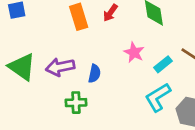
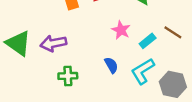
blue semicircle: (94, 74) -> (111, 65), moved, turned -42

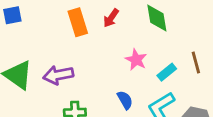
brown line: (173, 32) -> (196, 62), turned 42

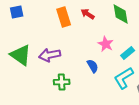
red arrow: (111, 18) -> (88, 14), turned 88
blue semicircle: (125, 100) -> (93, 66), moved

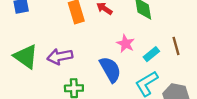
blue semicircle: (93, 66) -> (110, 69), size x1.6

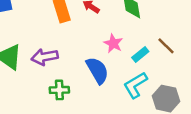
brown line: (176, 46) -> (166, 46), turned -30

